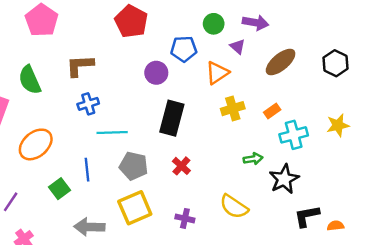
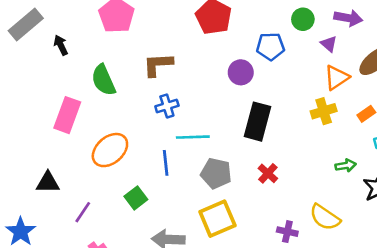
orange triangle: (217, 73) -> (337, 78), moved
blue line: (87, 170) -> (166, 163), moved
purple cross: (185, 218) -> (287, 232), moved

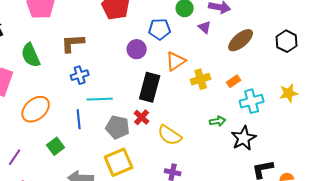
orange triangle: (337, 78) -> (176, 61), moved
red cross: (268, 173) -> (142, 117), moved
yellow semicircle: (325, 217) -> (170, 135), moved

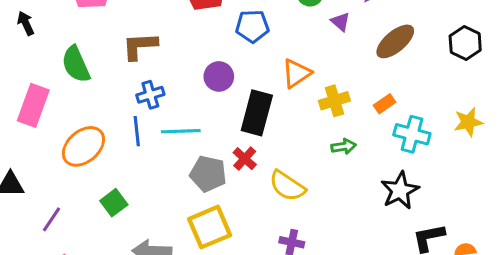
blue pentagon: (160, 29) -> (252, 26), moved
purple circle: (137, 49) -> (219, 76), moved
cyan cross: (252, 101) -> (412, 134), turned 30
blue line: (79, 119) -> (137, 131), moved
green arrow: (218, 121) -> (344, 146), moved

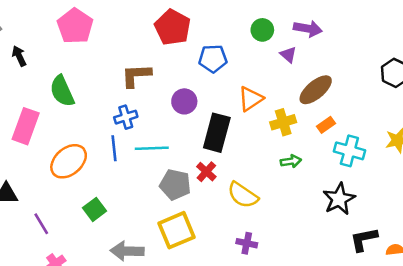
brown ellipse: (395, 41) -> (316, 90), moved
brown L-shape: (140, 46) -> (136, 75), moved
purple line: (52, 219) -> (41, 224), turned -65

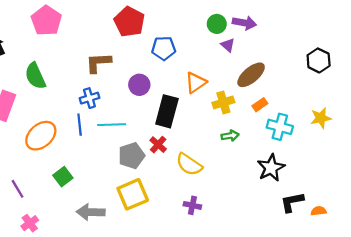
green circle: (262, 30) -> (217, 24), moved
gray pentagon: (175, 185) -> (132, 156), turned -30

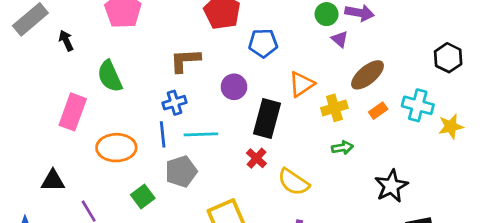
cyan cross: (280, 127) -> (418, 105), moved
orange ellipse: (41, 136) -> (116, 148), turned 40
gray pentagon: (132, 156) -> (181, 171), moved

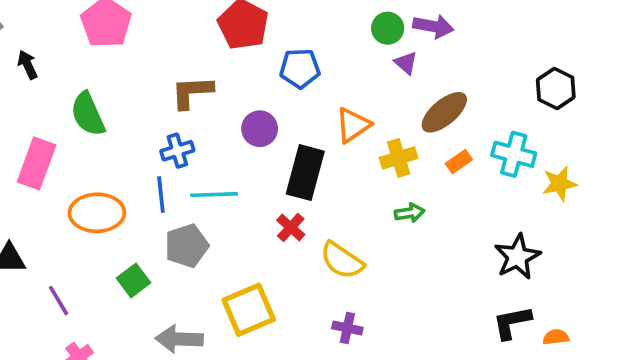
black star: (391, 186) -> (517, 257), moved

